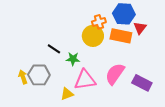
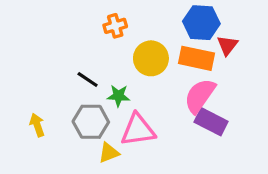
orange cross: (99, 22) -> (115, 26), moved
pink semicircle: (115, 74) -> (200, 96), moved
gray hexagon: (39, 75) -> (91, 122), moved
purple rectangle: (142, 83) -> (211, 122), moved

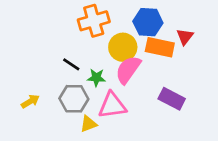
blue hexagon: (201, 23) -> (148, 22), moved
orange cross: (115, 26) -> (94, 21), size x1.6
pink semicircle: (200, 96) -> (128, 70), moved
yellow arrow: (37, 125) -> (30, 101), turned 78

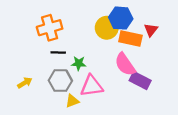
orange cross: (94, 21) -> (50, 28), moved
yellow circle: (123, 47) -> (107, 28), moved
black line: (71, 64) -> (58, 53), turned -32
pink semicircle: (128, 70) -> (125, 64), moved, turned -70

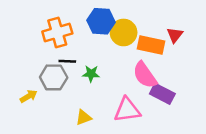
blue hexagon: (121, 18) -> (101, 21), moved
gray hexagon: (60, 81) -> (54, 77), moved
pink triangle: (92, 86) -> (127, 110), moved

